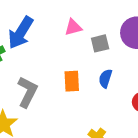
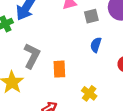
orange rectangle: (72, 81) -> (59, 69), moved

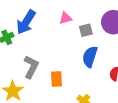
blue semicircle: (96, 45) -> (90, 57), size x1.5

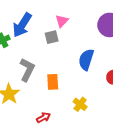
pink triangle: (66, 18) -> (62, 21), turned -32
gray square: (86, 30) -> (52, 37), moved

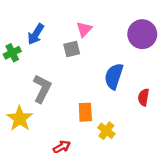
blue arrow: (22, 25) -> (36, 34), size x0.7
orange rectangle: (53, 82) -> (85, 112), moved

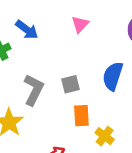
blue arrow: (36, 34) -> (27, 30), turned -85
gray square: (72, 49) -> (70, 84), moved

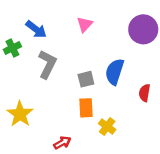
gray square: (70, 84) -> (86, 79), moved
gray L-shape: (34, 90) -> (47, 64), moved

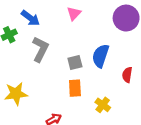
yellow star: (20, 114) -> (16, 94), turned 30
yellow cross: (107, 126) -> (103, 105), moved

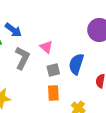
pink triangle: (74, 14) -> (46, 47), moved, turned -32

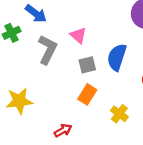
orange rectangle: (53, 93) -> (87, 94), turned 35

